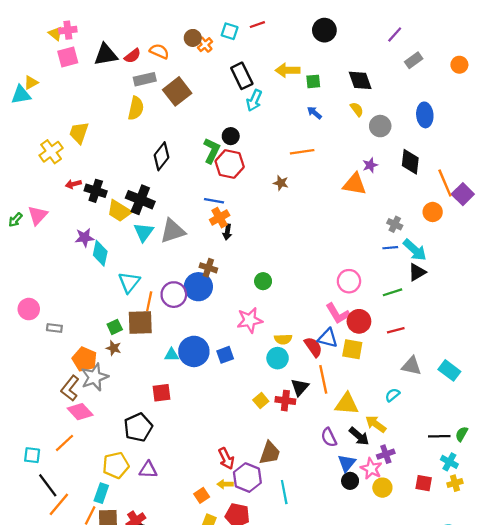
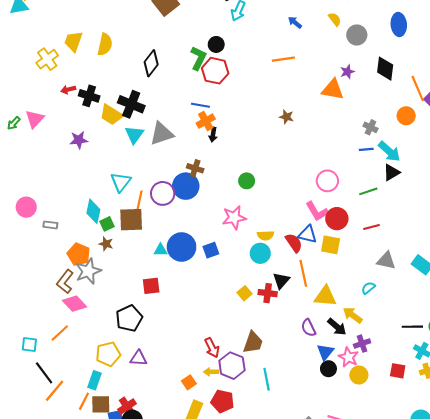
yellow semicircle: (136, 108) -> (105, 44), moved
brown star: (281, 183) -> (286, 117), moved
cyan diamond: (100, 253) -> (93, 211), moved

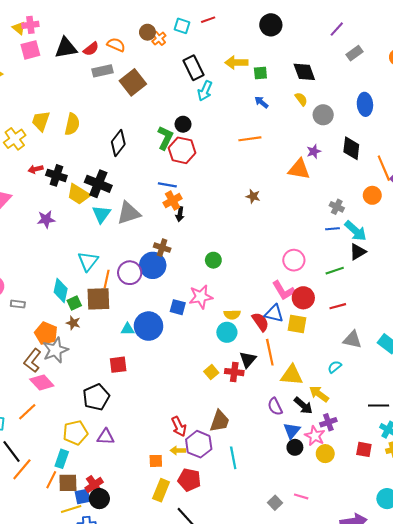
blue square: (211, 250) -> (178, 307), moved, turned 35
orange square: (189, 382) -> (156, 461), turned 32

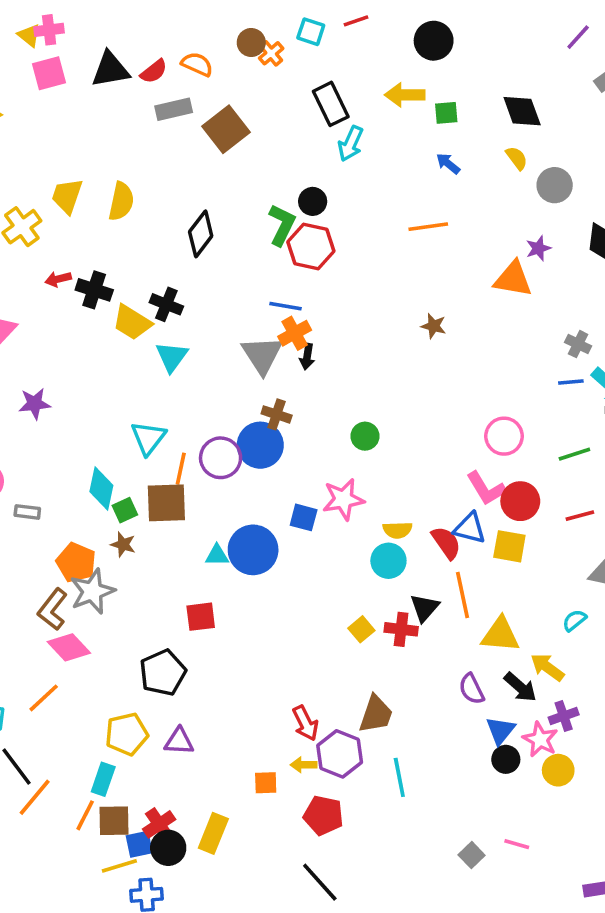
black circle: (271, 25) -> (434, 41), moved
black cross: (98, 184) -> (166, 304), size x0.7
gray triangle: (129, 213) -> (262, 355), moved, turned -45
purple star: (46, 219) -> (35, 404), moved
yellow rectangle: (161, 490) -> (213, 833), moved

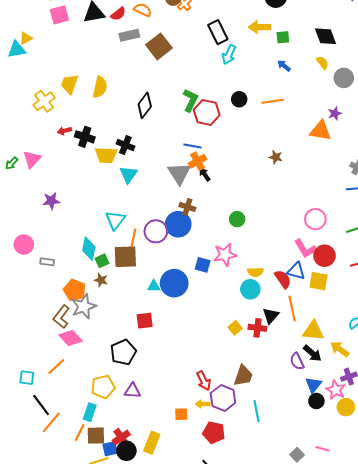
black circle: (313, 201) -> (239, 99), moved
yellow trapezoid: (132, 322) -> (106, 155), turned -30
black arrow: (307, 357) -> (205, 174), turned 136
black arrow: (520, 687) -> (312, 353), moved

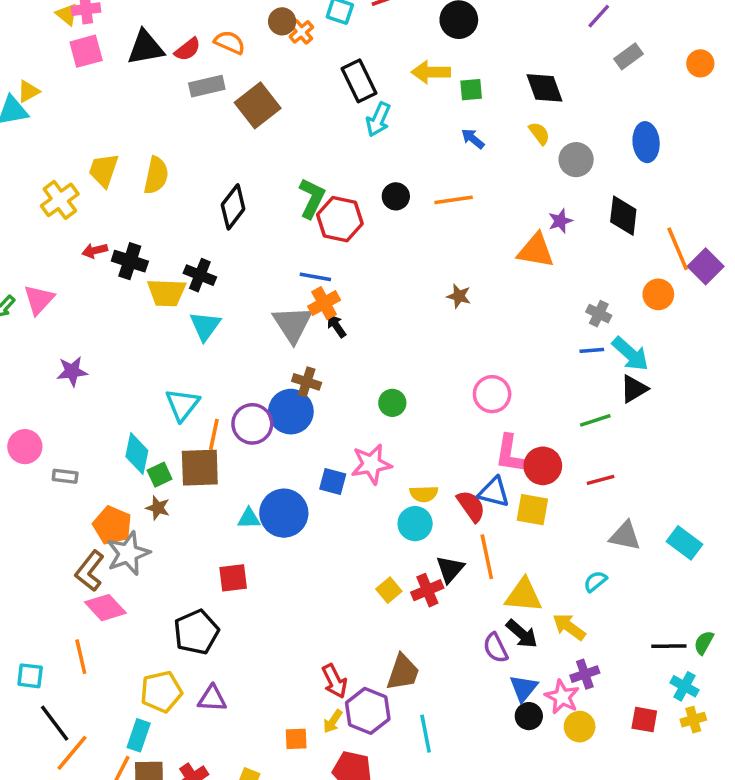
pink circle: (315, 219) -> (492, 394), moved
pink L-shape: (305, 249) -> (510, 454), turned 40
red cross: (257, 328) -> (427, 590), turned -30
orange line: (56, 366) -> (81, 657), turned -60
yellow arrow: (203, 404) -> (333, 721), turned -56

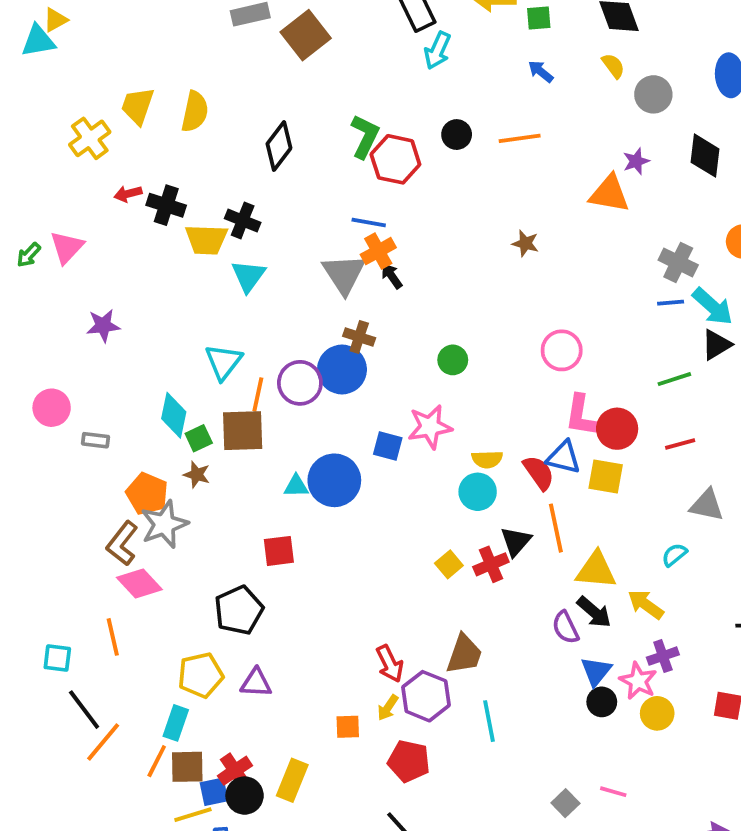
gray cross: (599, 314) -> (678, 263), size x1.4

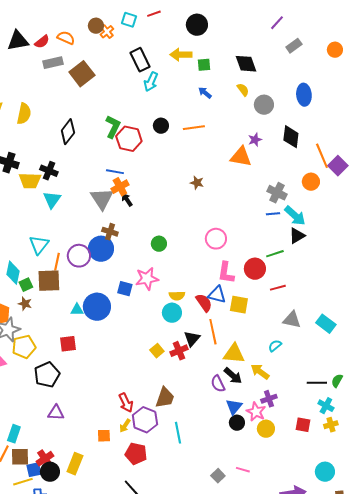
red circle: (617, 429) -> (255, 269), moved
yellow pentagon: (201, 675) -> (24, 347), moved

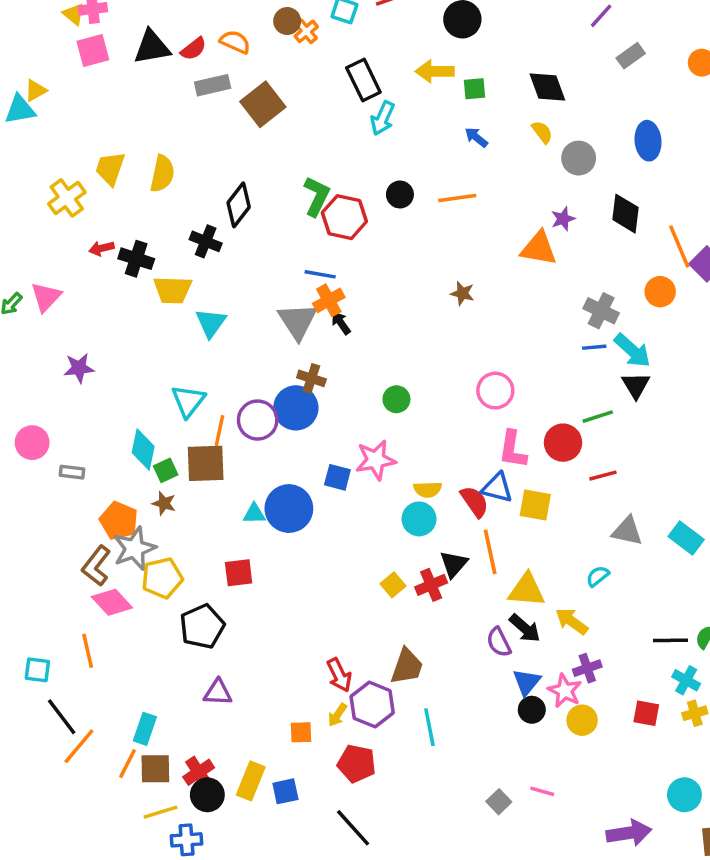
black cross: (49, 171) -> (206, 241), moved
black triangle: (297, 236) -> (636, 385), turned -30
blue square: (34, 470) -> (285, 791), moved

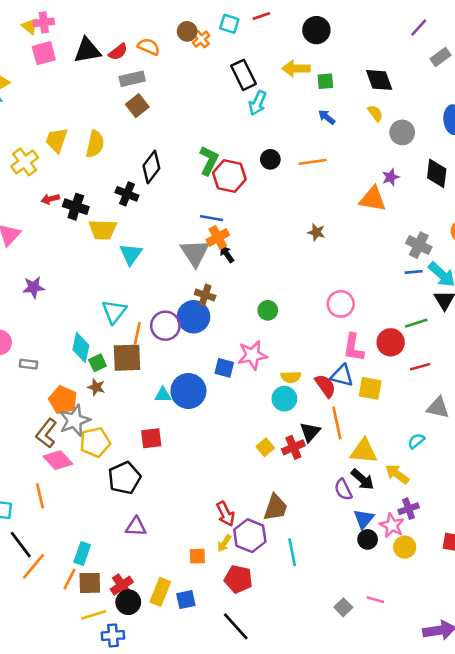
brown square: (263, 104) -> (137, 106), moved, size x0.7

